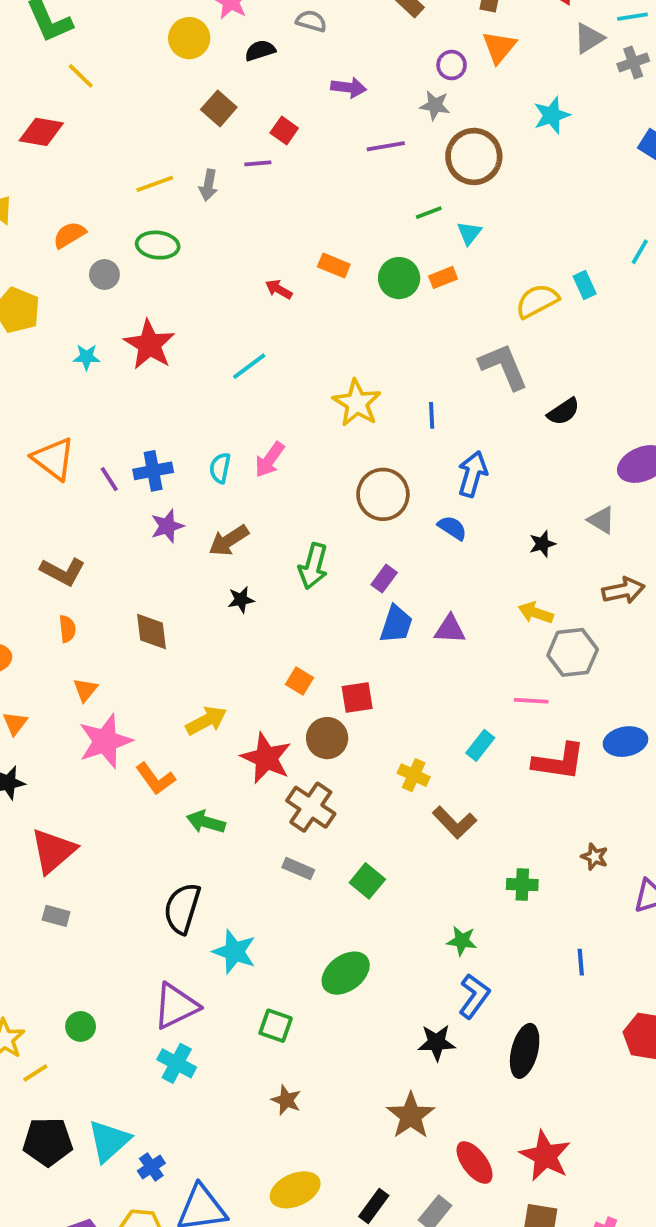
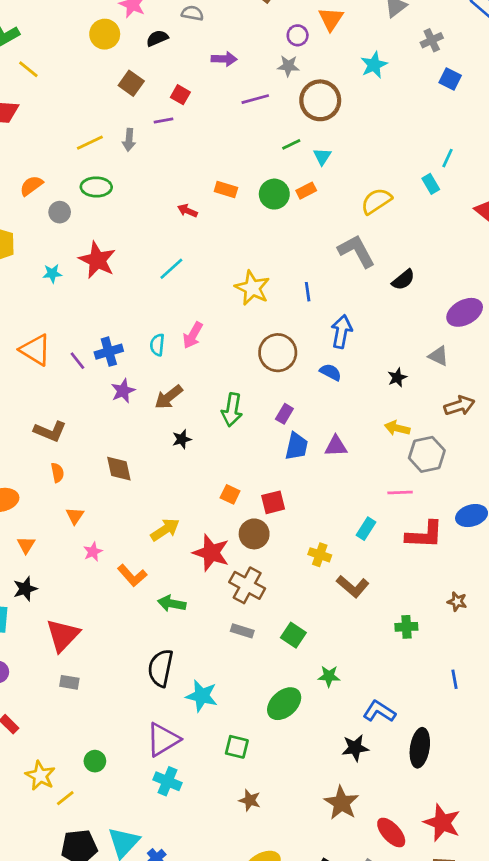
gray cross: (633, 62) -> (432, 40), moved
cyan rectangle: (585, 285) -> (431, 184), moved
pink star: (105, 741) -> (93, 552), size x0.5
green star: (462, 941) -> (329, 676), moved
blue L-shape: (474, 996) -> (379, 711), turned -88

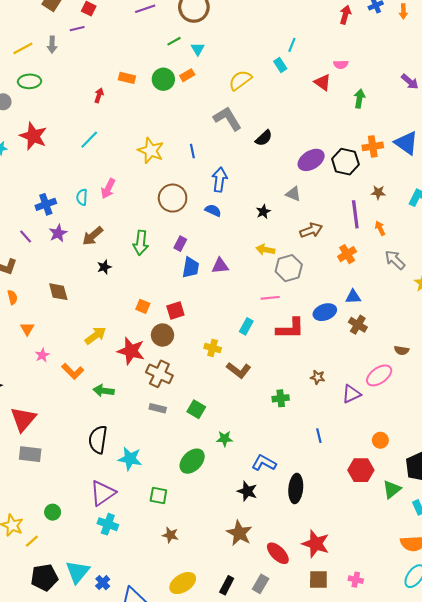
red arrow: (187, 211) -> (99, 95), turned 88
purple line: (77, 361) -> (26, 236), moved
gray rectangle: (69, 682) -> (30, 454), size x1.5
black star: (355, 748) -> (247, 491), turned 30

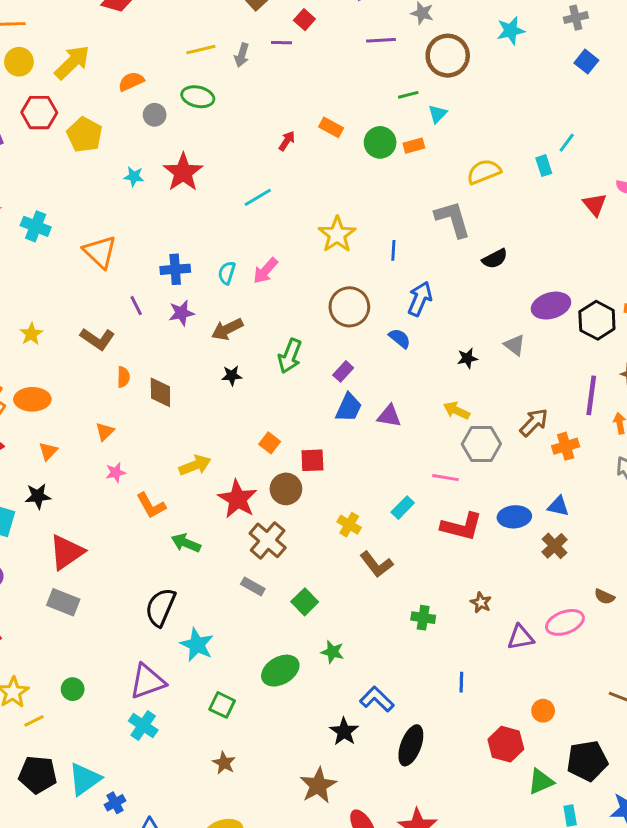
brown arrow: (311, 230) -> (534, 422), moved, turned -40
orange semicircle: (12, 297) -> (123, 377), moved

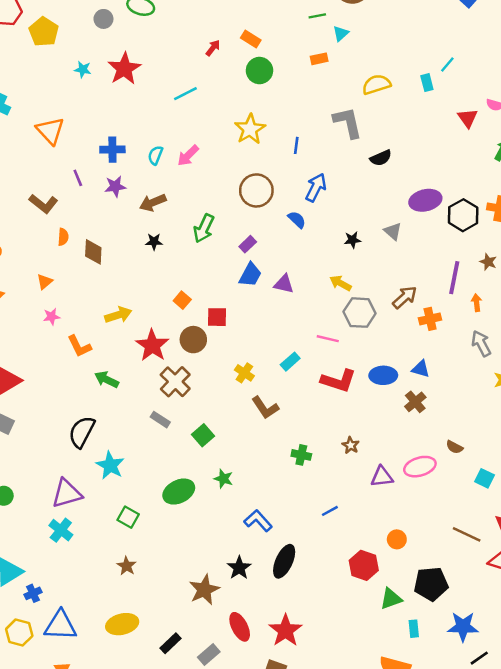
green circle: (380, 142) -> (259, 71), moved
blue line: (461, 682) -> (330, 511), turned 56
black star: (344, 732) -> (239, 568), moved

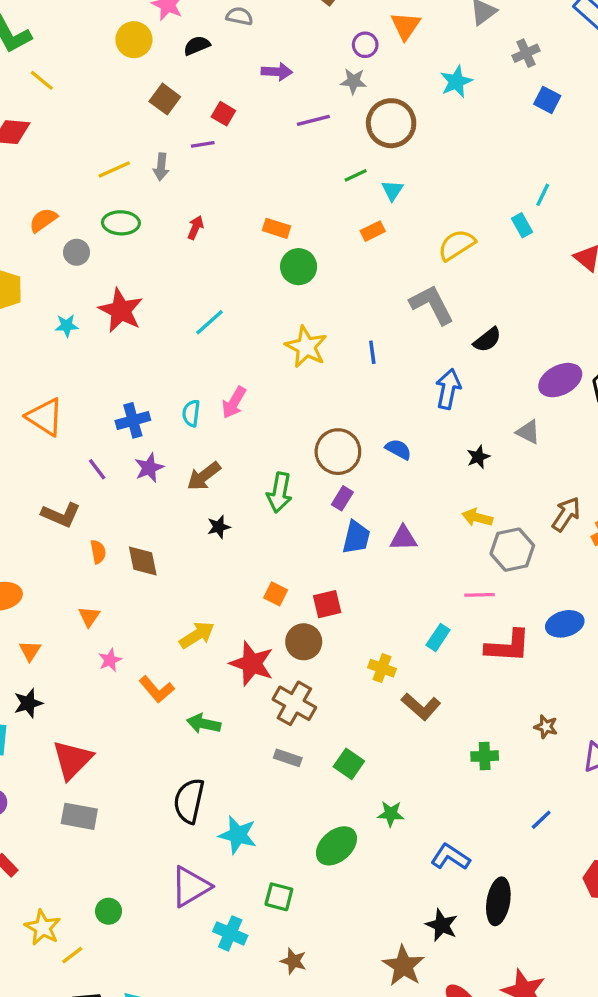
red arrow: (213, 48) -> (195, 228), moved
blue arrow: (316, 188) -> (448, 389), moved
brown circle: (256, 190) -> (338, 452), moved
cyan cross: (61, 530) -> (230, 933), moved

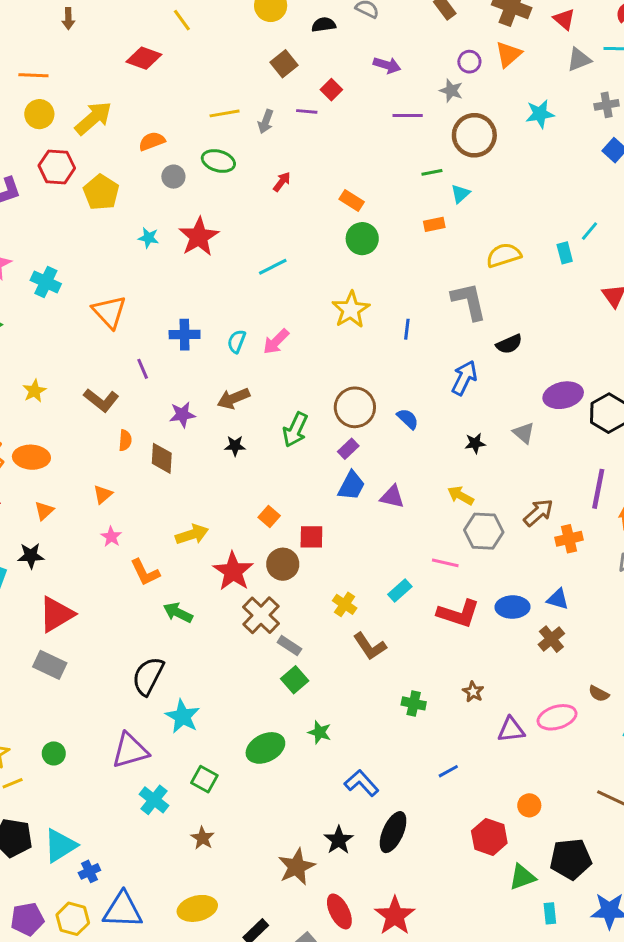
purple star: (149, 468) -> (182, 415), moved
pink star: (110, 660) -> (111, 537), turned -30
gray rectangle: (288, 758) -> (289, 646), moved

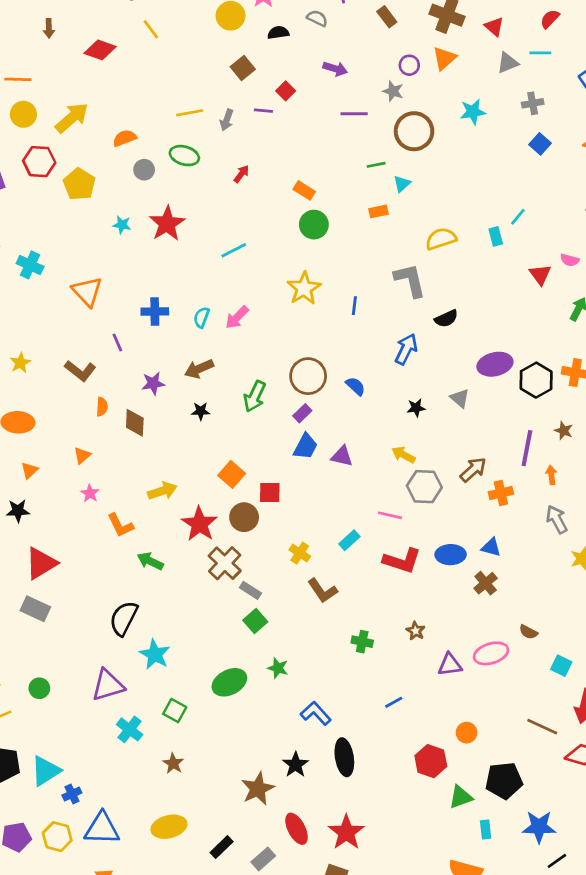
red diamond: (144, 58) -> (100, 50), moved
orange square: (269, 516) -> (232, 474), size x1.4
black ellipse: (393, 832) -> (344, 757), turned -33

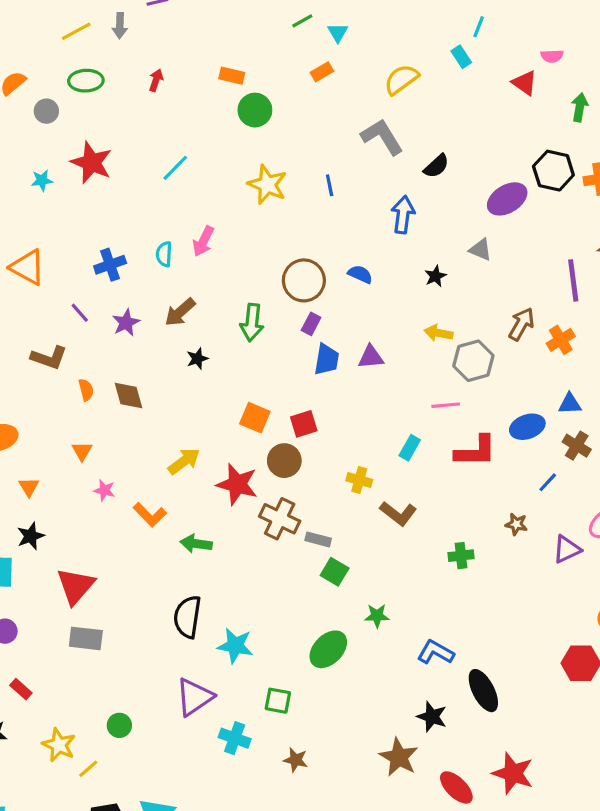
black hexagon: (536, 380) -> (553, 171), moved
purple star: (153, 383) -> (126, 323), moved
blue line: (394, 702) -> (548, 482), moved

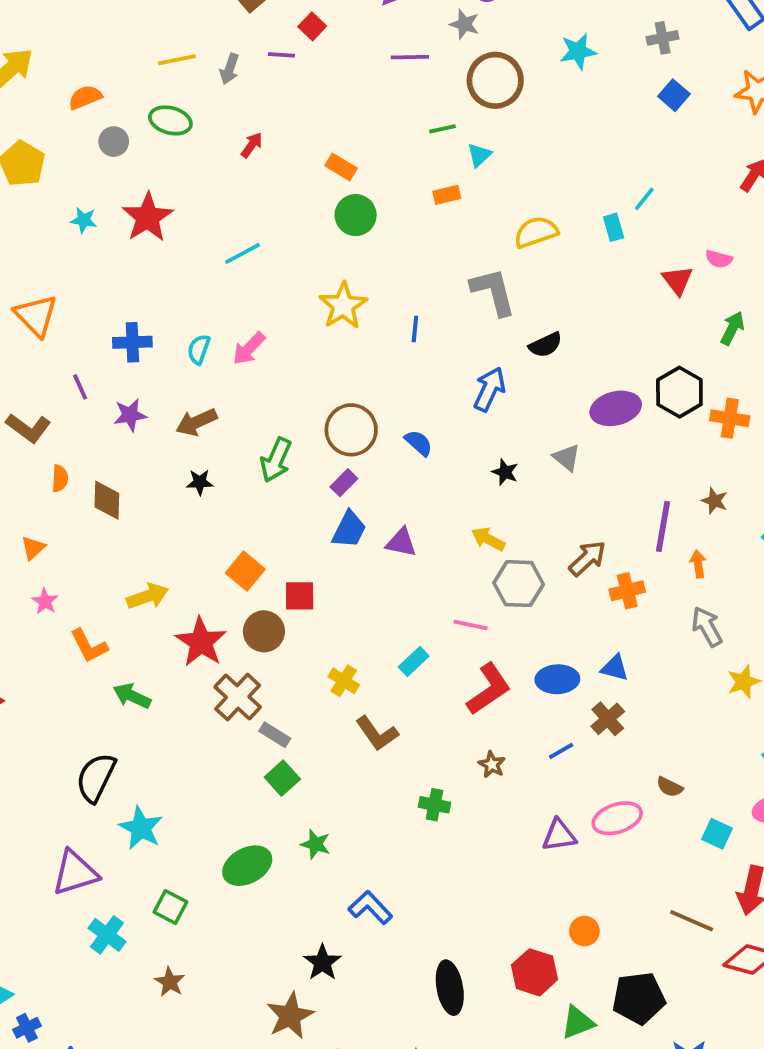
black star: (435, 276) -> (505, 472), turned 30
red L-shape: (476, 451) -> (489, 689), turned -51
brown star: (516, 524) -> (492, 765), moved
black ellipse: (483, 691) -> (450, 988), moved
black star: (432, 717) -> (322, 962), moved

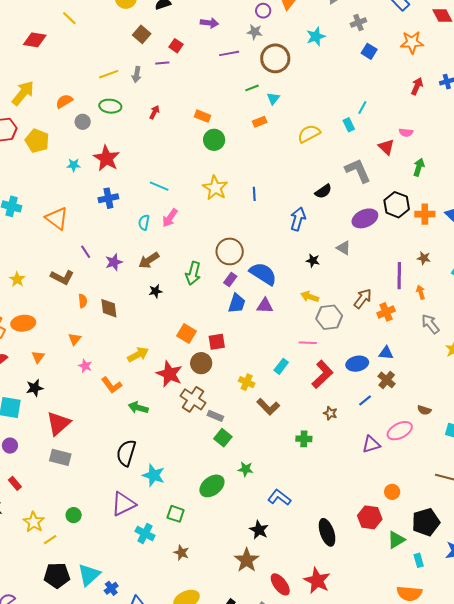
cyan line: (243, 253) -> (159, 186), moved, turned 60
gray L-shape: (493, 292) -> (358, 171), moved
blue cross: (132, 342) -> (108, 198), moved
blue semicircle: (419, 443) -> (263, 274), moved, size x1.8

